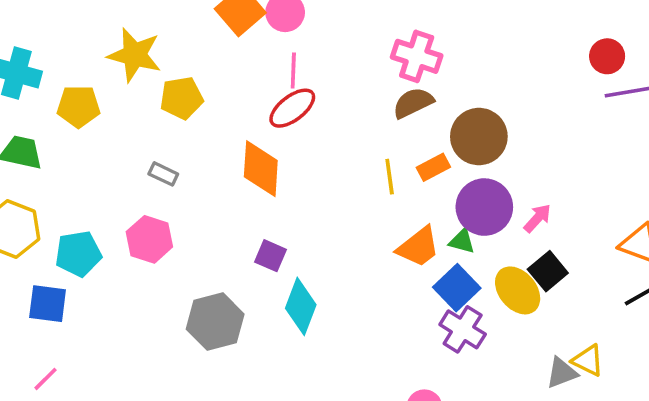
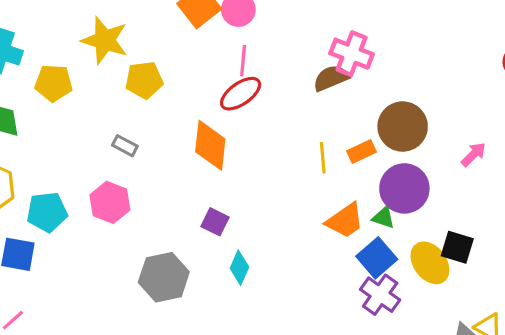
brown semicircle: (413, 103) -> (331, 78), moved
pink arrow: (537, 218) -> (474, 154), moved
black square: (548, 271) -> (457, 247), turned -36
cyan diamond: (301, 306) -> (239, 268), size x0.7

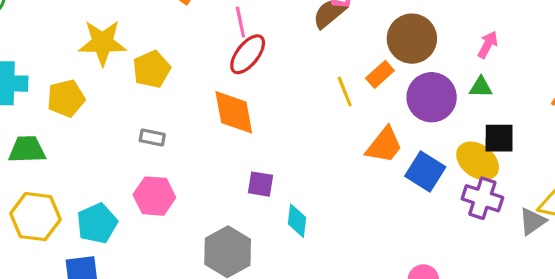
green triangle: (383, 217) -> (481, 87), moved
purple cross: (380, 295) -> (482, 198), moved

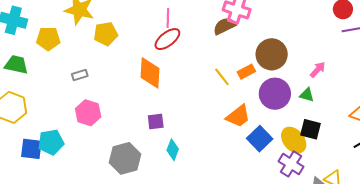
yellow line: (345, 92) -> (222, 77), turned -30
gray rectangle: (152, 138) -> (80, 75), moved, turned -42
purple square: (260, 184) -> (156, 121), turned -30
cyan pentagon: (97, 223) -> (51, 142), moved

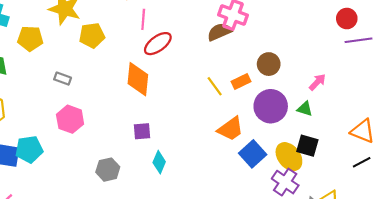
pink line: (168, 18) -> (143, 19), moved
brown circle: (272, 54) -> (269, 64), size x0.7
gray rectangle: (80, 75) -> (63, 79), turned 35
gray hexagon: (125, 158) -> (108, 170), size x0.7

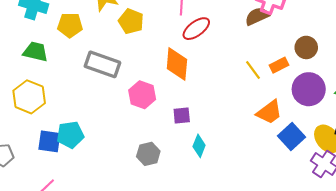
yellow pentagon: (92, 35) -> (131, 21), turned 30
gray rectangle: (63, 79) -> (102, 64), size x2.0
pink hexagon: (70, 119) -> (142, 95), moved

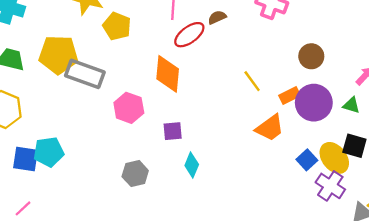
brown semicircle: (257, 16) -> (217, 17), moved, size x0.7
yellow pentagon: (70, 25) -> (58, 55), moved, size x1.4
orange rectangle: (279, 65) -> (290, 96), moved
blue square: (291, 137) -> (307, 160), moved, size x0.7

